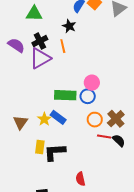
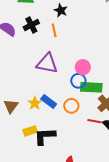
purple triangle: (40, 58) -> (47, 63), moved, turned 40
green rectangle: (65, 95) -> (91, 87), moved
orange circle: (95, 120) -> (71, 106), moved
yellow rectangle: (40, 147) -> (30, 131), turned 64

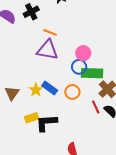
orange line: (54, 30) -> (50, 32), moved, turned -56
red line: (94, 121) -> (96, 107), turned 56

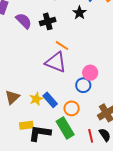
green rectangle: (92, 73) -> (65, 128), moved, turned 45
red line: (96, 107) -> (91, 136), moved

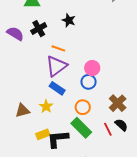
black star: (79, 13) -> (69, 20), moved
purple triangle: (56, 62) -> (56, 66), turned -45
brown triangle: (12, 97) -> (22, 111), turned 42
blue rectangle: (50, 100) -> (57, 88), moved

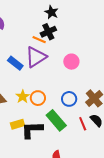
black cross: (39, 29) -> (48, 32), moved
blue circle: (89, 82) -> (69, 99), moved
blue rectangle: (57, 88) -> (15, 63), moved
orange circle: (83, 107) -> (38, 98), moved

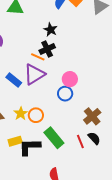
blue circle: (69, 99) -> (65, 94), moved

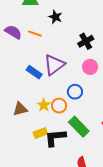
black star: (50, 30) -> (55, 17), moved
black cross: (47, 49) -> (86, 41), moved
orange line: (38, 57) -> (35, 34), moved
blue circle: (65, 94) -> (75, 92), moved

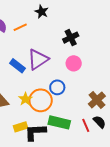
orange line: (35, 34) -> (20, 27), turned -48
orange circle: (59, 106) -> (41, 100), size x1.5
green rectangle: (79, 127) -> (59, 122), turned -35

